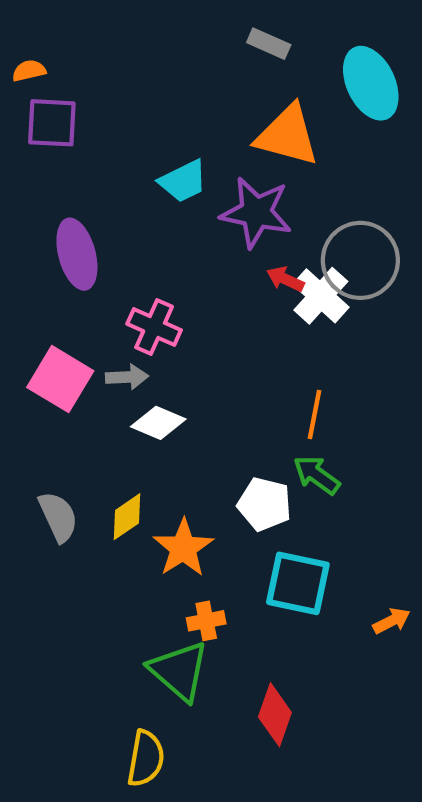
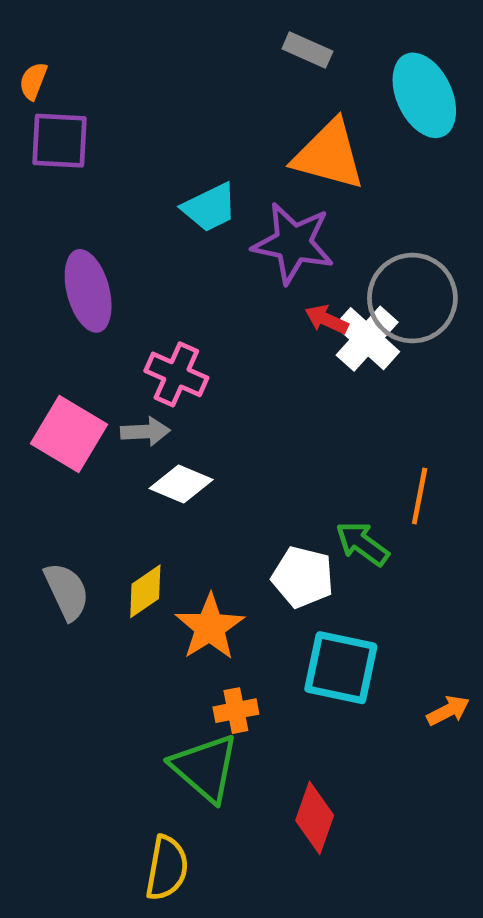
orange semicircle: (29, 71) -> (33, 81), turned -56
orange line: (315, 415) -> (420, 496), moved

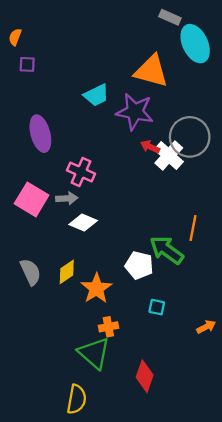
gray rectangle: (307, 50) -> (170, 17), moved
purple square: (59, 141) -> (27, 64), size x0.6
green arrow: (362, 544) -> (167, 250), size x1.4
cyan square: (341, 668) -> (157, 307), size x0.5

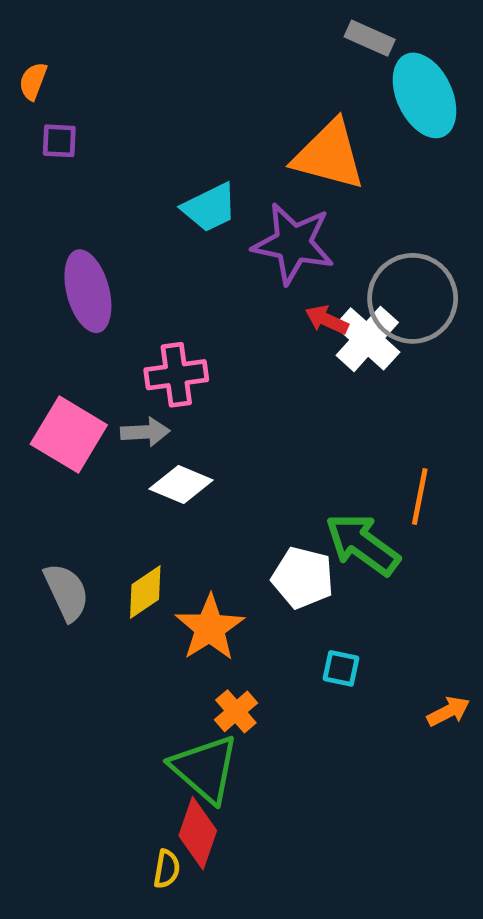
pink cross: (81, 172) -> (176, 375), turned -32
orange cross: (108, 327) -> (236, 711), turned -30
red diamond: (145, 376) -> (198, 833), moved
yellow semicircle: (77, 399) -> (167, 869), size x0.6

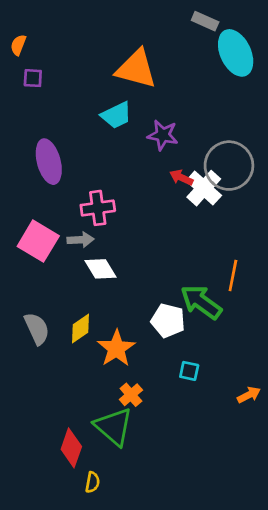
orange triangle: (329, 155) -> (136, 69), moved
purple star: (293, 243) -> (163, 135), size x0.7
white diamond: (181, 485) -> (100, 269), turned 36
red diamond: (198, 833) -> (71, 448), moved

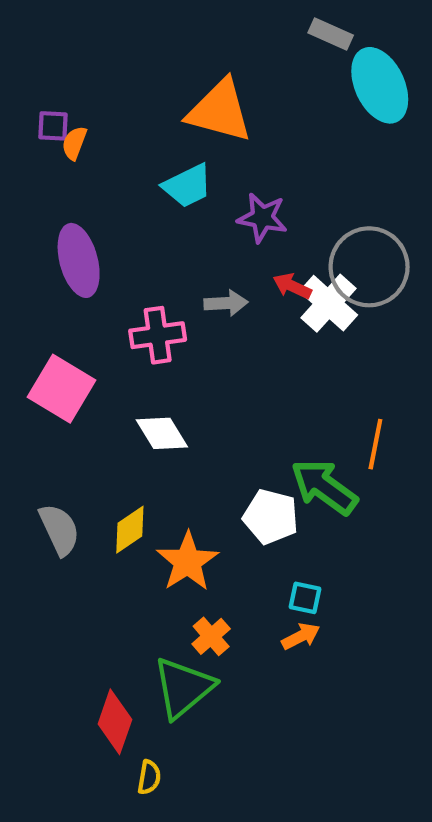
orange semicircle: (18, 45) -> (74, 143), moved
gray arrow: (81, 240) -> (226, 303), moved
orange arrow: (249, 395) -> (301, 636), moved
green triangle: (114, 427) -> (183, 688), turned 39

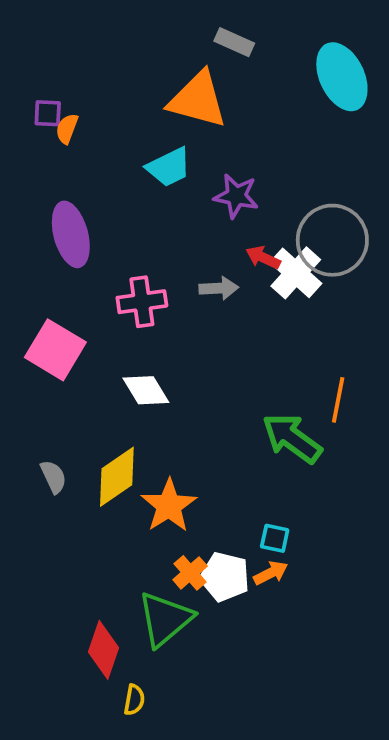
gray rectangle: (331, 34) -> (234, 42), moved
gray arrow: (226, 303) -> (219, 288), moved
white pentagon: (271, 517) -> (225, 577), moved
gray semicircle: (59, 530) -> (53, 477), size x0.7
yellow diamond: (130, 530) -> (117, 477), size x1.4

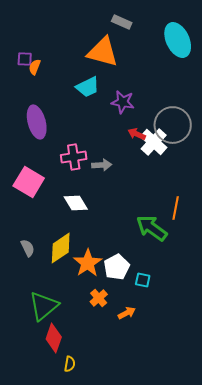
gray arrow: (219, 288) -> (102, 165), moved
orange arrow: (271, 573) -> (127, 313), moved
white pentagon: (225, 577) -> (117, 267), moved, turned 30
green triangle: (165, 619) -> (44, 306), moved

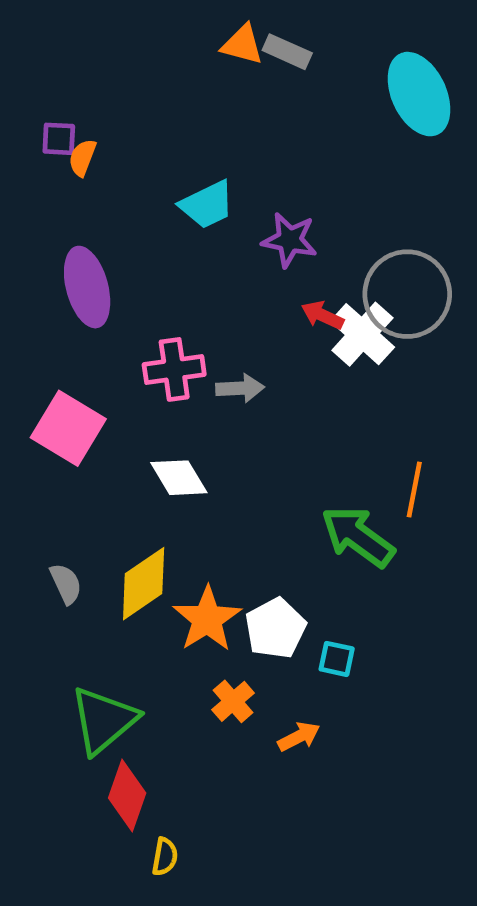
orange triangle: (103, 52) -> (242, 45), moved, size x0.6

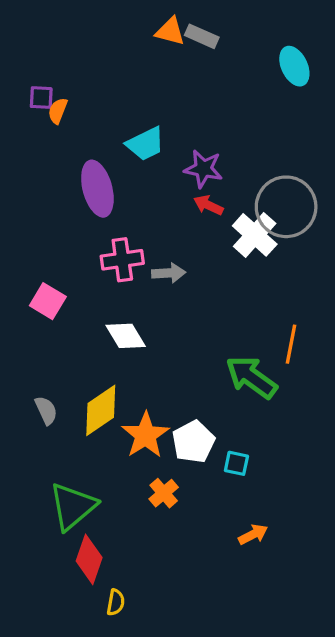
cyan ellipse: (419, 94) -> (294, 66), size x0.7
purple ellipse: (87, 287) -> (97, 189), moved
red arrow: (322, 315) -> (208, 205), moved
pink square: (68, 428) -> (48, 301), size x0.7
orange arrow: (299, 737) -> (253, 534), moved

